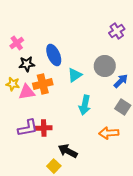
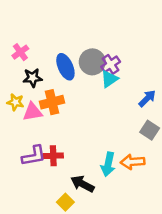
purple cross: (117, 31) -> (111, 64), moved
gray circle: (105, 66) -> (92, 62), moved
cyan triangle: (75, 75) -> (109, 79), moved
cyan arrow: (85, 105) -> (108, 164), moved

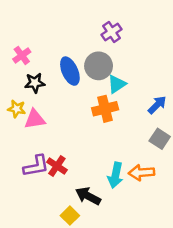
purple cross: (111, 64) -> (112, 32), moved
orange cross: (52, 102) -> (105, 109), moved
red cross: (53, 156) -> (57, 166), turned 36

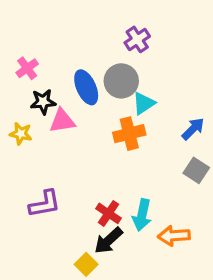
pink triangle: (35, 119) -> (62, 121), moved
red cross: (57, 166) -> (108, 213), moved
orange arrow: (141, 173) -> (174, 236), moved
black arrow: (88, 196) -> (108, 241), turned -70

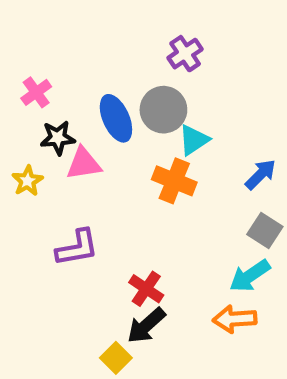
yellow star: (21, 134) -> (28, 181), turned 30
orange cross: (129, 134) -> (174, 181), turned 36
purple L-shape: (45, 204) -> (77, 248), moved
cyan arrow: (142, 215) -> (250, 276), moved, turned 44

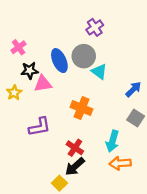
cyan triangle: (194, 140) -> (99, 72), turned -49
orange cross: (174, 181) -> (82, 108), moved
cyan arrow: (250, 276) -> (112, 141), moved, turned -40

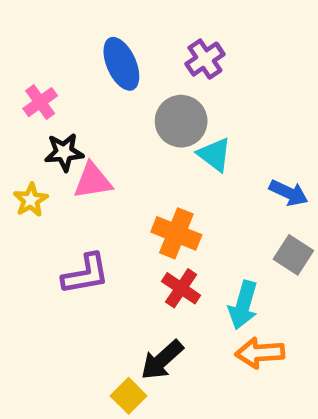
blue ellipse: (59, 61) -> (121, 64), moved
blue arrow: (133, 89) -> (289, 193), turned 70
red cross: (75, 148) -> (181, 288), moved

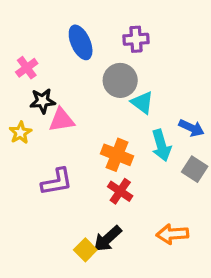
purple cross: (205, 59) -> (136, 39), turned 30
cyan arrow: (243, 305) -> (161, 145), moved, turned -32
yellow square: (129, 396) -> (85, 250), moved

